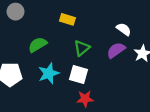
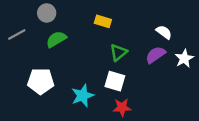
green semicircle: (38, 45) -> (56, 39), moved
cyan star: (49, 73) -> (83, 96), moved

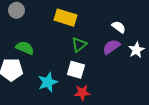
yellow rectangle: (103, 21) -> (66, 18), size x1.5
green semicircle: (56, 39) -> (25, 48), moved, turned 54

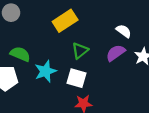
yellow rectangle: (66, 18) -> (65, 21), turned -50
cyan star: (48, 82) -> (45, 71), moved

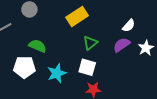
white semicircle: (124, 31) -> (129, 26), turned 96
cyan star: (45, 71) -> (57, 73), moved

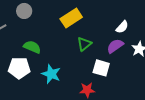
white square: (87, 67) -> (101, 68), moved
cyan star: (57, 73) -> (51, 74), turned -30

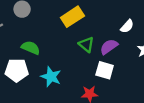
green triangle: (84, 44) -> (86, 45), turned -42
purple semicircle: (115, 46) -> (109, 47), moved

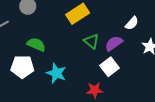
white square: (105, 70) -> (110, 67), turned 36

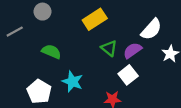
white semicircle: (132, 23) -> (151, 29), size x1.5
white pentagon: (22, 67) -> (39, 92), moved, turned 30

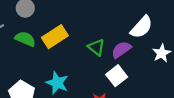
yellow rectangle: (95, 19) -> (55, 37), moved
green semicircle: (51, 52) -> (25, 39), moved

